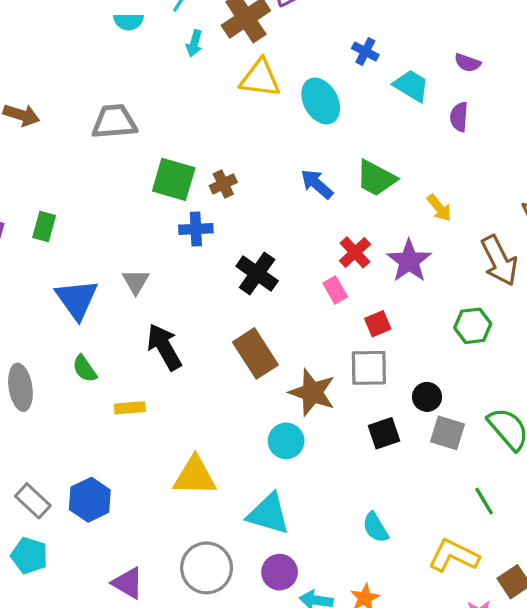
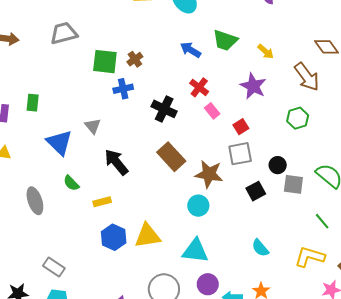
red cross: (355, 252) -> (199, 87), moved
blue hexagon: (90, 500) -> (114, 237), moved

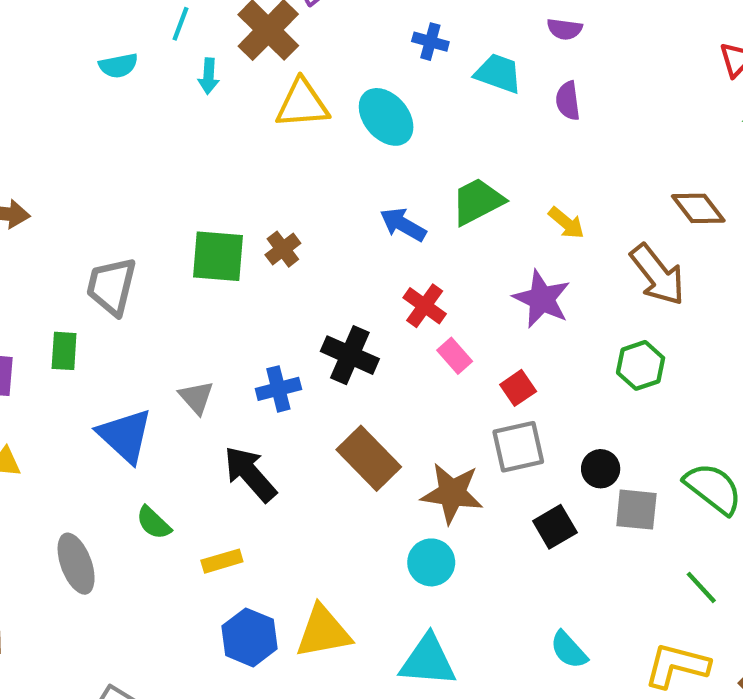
gray trapezoid: (64, 33) -> (111, 286), moved, turned -60
green trapezoid: (225, 40) -> (478, 201), turned 136
blue cross: (123, 89) -> (278, 389), moved

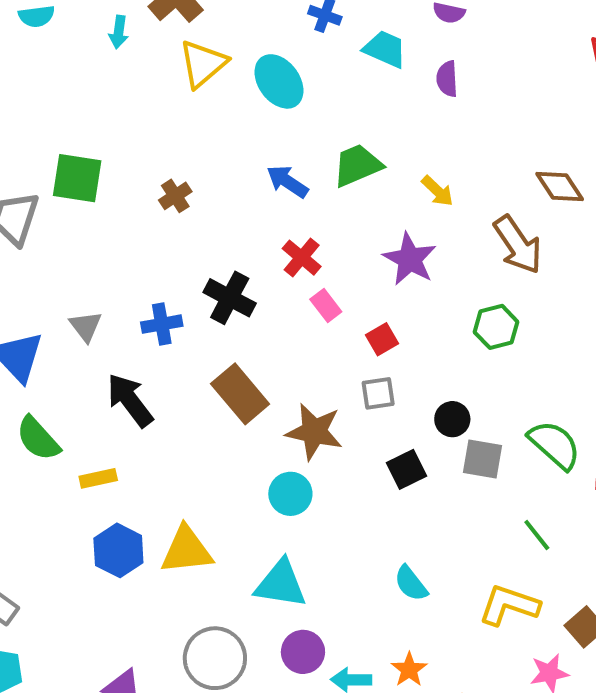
yellow triangle: (302, 104) -> (203, 64), turned -40
green square: (218, 256) -> (77, 178), moved
gray square: (518, 447) -> (378, 393), size x0.7
green semicircle: (154, 523) -> (38, 439), size x1.4

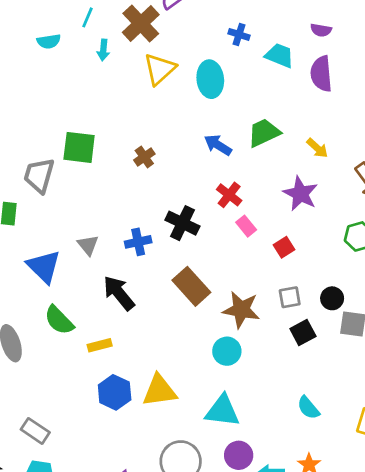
purple semicircle: (447, 79) -> (321, 74), size x1.5
cyan ellipse: (279, 81) -> (210, 79), turned 32
gray square: (378, 393) -> (290, 297), moved

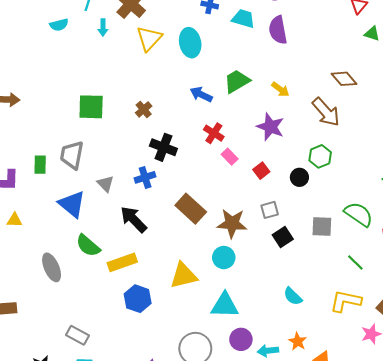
gray trapezoid: (39, 175) -> (72, 155), moved
black cross: (182, 223) -> (163, 147), moved
black circle: (332, 298) -> (299, 177), moved
yellow rectangle: (100, 345) -> (122, 262), size x1.5
yellow triangle: (159, 391) -> (184, 276), moved

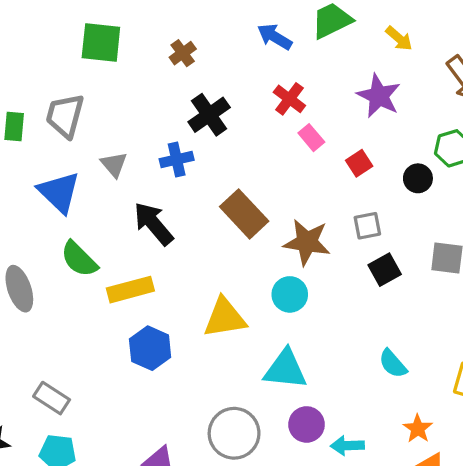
black cross: (163, 147) -> (209, 115), turned 30
orange star: (298, 341) -> (418, 429), moved

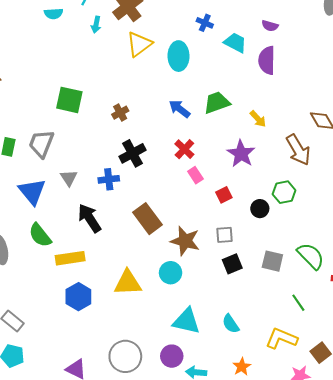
cyan triangle: (285, 369) -> (187, 321), moved

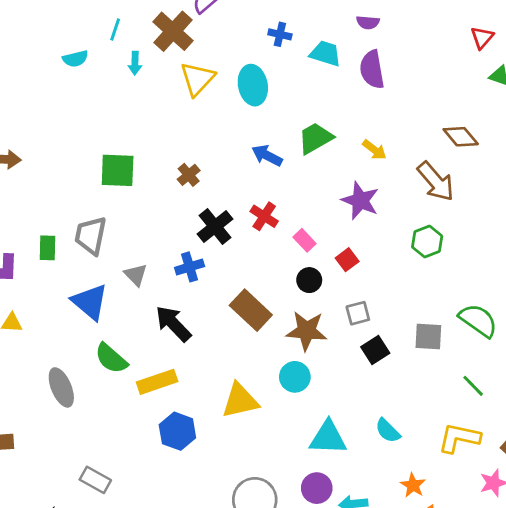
red cross: (184, 149) -> (264, 216), moved
black circle: (260, 209) -> (309, 280), moved

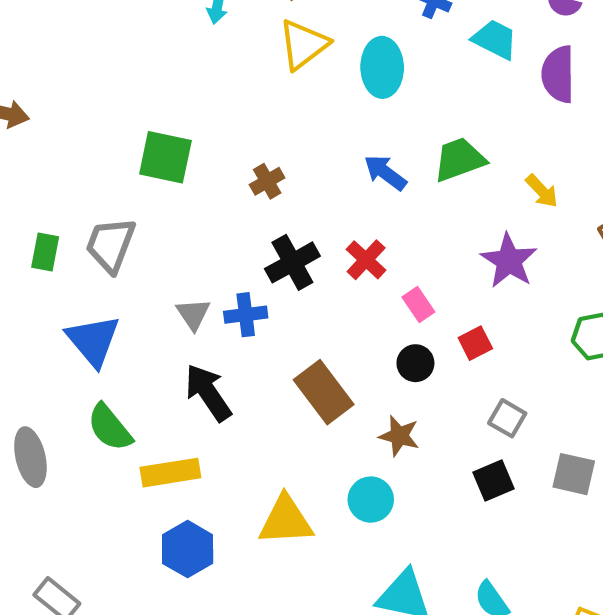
gray triangle: (136, 275) -> (193, 314), moved
gray square: (358, 313) -> (507, 418), moved, turned 35
brown star: (307, 331) -> (399, 436), size x0.7

